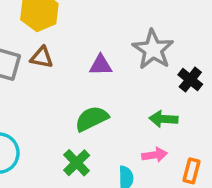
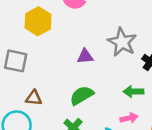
brown triangle: (42, 57) -> (34, 98), moved

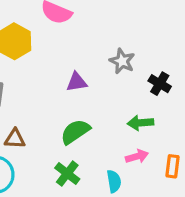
gray star: (122, 42) -> (122, 61), size x0.7

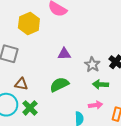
gray star: (122, 61) -> (92, 65), moved
green cross: (67, 174) -> (30, 108), moved

